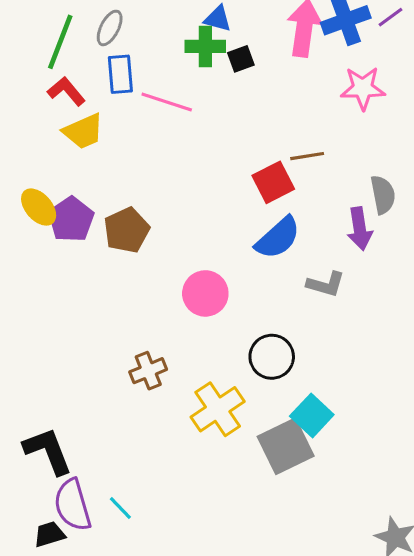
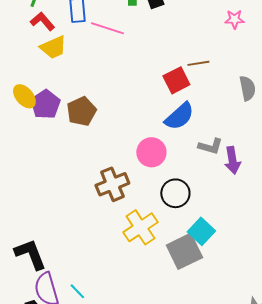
pink star: (363, 88) -> (234, 19), size x0.7
purple arrow: (360, 229) -> (232, 160), moved
pink circle: (205, 293) -> (151, 152), moved
brown cross: (148, 371) -> (112, 184), moved, size x1.4

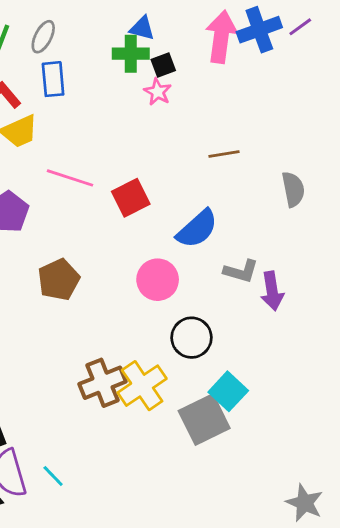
pink star: (234, 19) -> (158, 92), moved, turned 30
pink line: (107, 28) -> (70, 178), moved
red square: (176, 80) -> (131, 198), moved
brown pentagon: (81, 111) -> (59, 280), moved
brown cross: (112, 184) -> (103, 383), moved

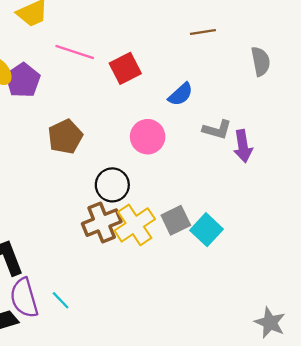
blue semicircle: (197, 229) -> (181, 94), size x0.7
black circle: (191, 338) -> (112, 185), moved
gray square: (204, 420) -> (176, 220), moved, size x0.7

